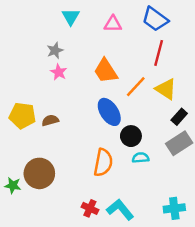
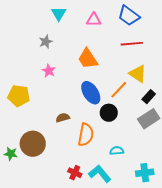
red line: (159, 53) -> (132, 44), turned 70
pink star: (59, 72) -> (49, 71), moved
orange line: (136, 87) -> (119, 90), moved
brown semicircle: (50, 120) -> (63, 118), moved
cyan semicircle: (141, 158) -> (117, 151), moved

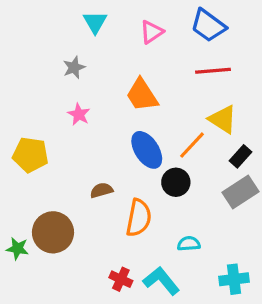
pink triangle: (94, 20) -> (152, 32), turned -35

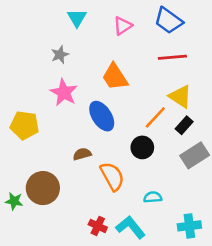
pink star: (79, 114) -> (64, 93), size x1.5
blue ellipse: (147, 150) -> (102, 116), moved
black rectangle: (240, 156) -> (184, 125), moved
orange semicircle: (139, 218) -> (112, 176), turned -40

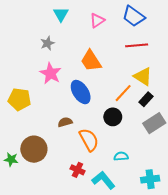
red cross: (98, 226) -> (78, 170), moved

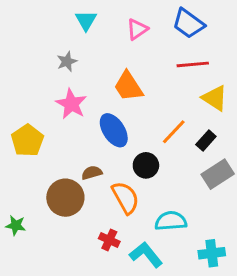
yellow triangle: (143, 76) -> (215, 98), moved
yellow pentagon: (19, 99) -> (27, 141), turned 30
black circle: (113, 117) -> (146, 165), moved
brown circle: (34, 149) -> (65, 198), moved
cyan semicircle: (121, 156) -> (171, 221), size x1.5

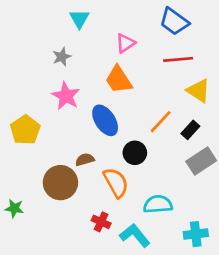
pink triangle: (137, 29) -> (125, 43), moved

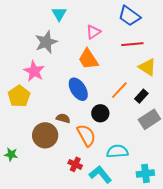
gray star: (62, 57) -> (46, 42), size x1.6
pink star: (66, 96) -> (34, 71), moved
brown semicircle: (85, 160) -> (63, 118), turned 32

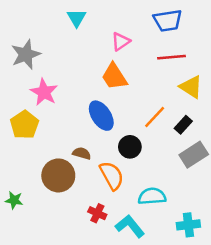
blue trapezoid: (129, 16) -> (168, 21), turned -45
gray star: (46, 42) -> (26, 54), moved

